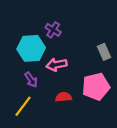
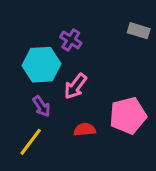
gray rectangle: (104, 52) -> (139, 31), moved, turned -49
pink arrow: (57, 65) -> (75, 86), turned -42

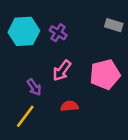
cyan hexagon: (41, 65) -> (24, 31), moved
pink pentagon: (128, 116) -> (105, 74), moved

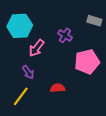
purple cross: (58, 33) -> (65, 35), moved
pink arrow: (62, 71) -> (37, 48), moved

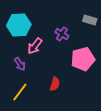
purple arrow: (28, 72) -> (20, 64), moved
red semicircle: (58, 88) -> (55, 84), turned 112

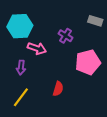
pink arrow: (35, 46) -> (37, 48), turned -108
purple arrow: (20, 64) -> (21, 68), turned 40

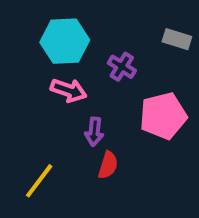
cyan hexagon: (20, 26) -> (65, 41), moved
purple arrow: (21, 68) -> (94, 132), moved

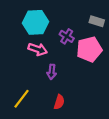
pink pentagon: (163, 116) -> (89, 49), moved
red semicircle: (108, 165) -> (59, 102), moved

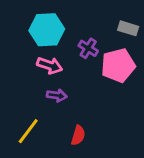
purple arrow: (52, 72) -> (57, 95), moved, turned -88

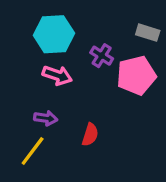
purple arrow: (57, 95) -> (46, 118), moved
red semicircle: (78, 135) -> (90, 135), moved

